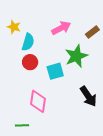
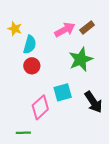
brown rectangle: (92, 32) -> (87, 28), moved
cyan square: (55, 71) -> (63, 92), moved
pink diamond: (38, 101) -> (40, 107), turned 40

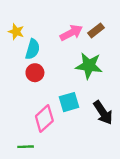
green star: (81, 59) -> (89, 66), turned 30

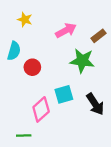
brown rectangle: (96, 30) -> (98, 36), moved
yellow star: (16, 32) -> (25, 20), moved
cyan semicircle: (33, 49) -> (14, 51), moved

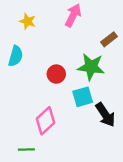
pink arrow: (66, 30) -> (73, 15), moved, turned -36
red circle: (32, 67) -> (56, 74), moved
cyan square: (64, 94) -> (83, 97), moved

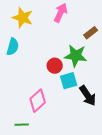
yellow star: (28, 21) -> (23, 18), size x1.5
red circle: (56, 74) -> (55, 66), moved

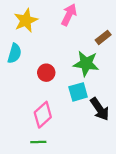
yellow star: (23, 18) -> (26, 20), turned 30
red circle: (55, 66) -> (46, 73), moved
green line: (22, 125) -> (38, 142), moved

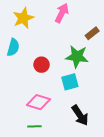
black arrow: (100, 109) -> (80, 115), moved
pink diamond: (43, 115) -> (38, 102), turned 60

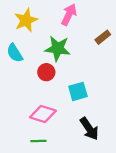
cyan semicircle: (13, 47) -> (15, 53), turned 132
green star: (77, 57) -> (58, 48), moved

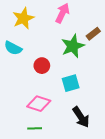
green star: (58, 48) -> (73, 46), moved, turned -30
cyan semicircle: (15, 53) -> (13, 48), turned -30

